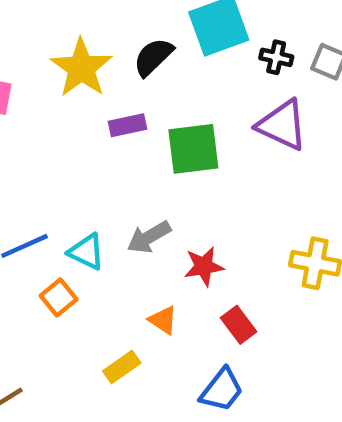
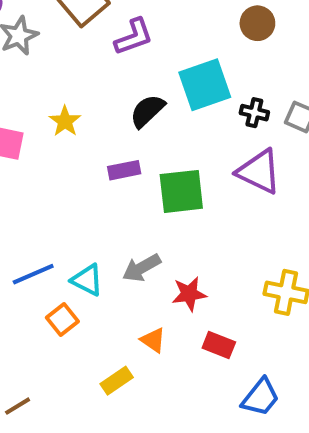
yellow star: (81, 68) -> (65, 121), moved, size x0.6
red rectangle: (239, 325) -> (219, 345), turned -32
blue trapezoid: (222, 390) -> (260, 397), moved

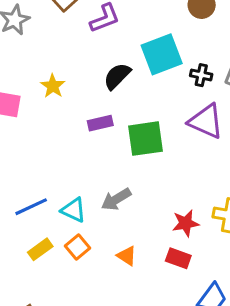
red star: (189, 294) -> (186, 223), moved
orange square: (62, 319) -> (77, 247), moved
yellow rectangle: (117, 381) -> (40, 249), moved

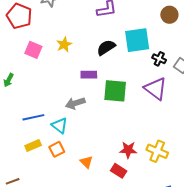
gray arrow: (116, 199) -> (75, 103), moved

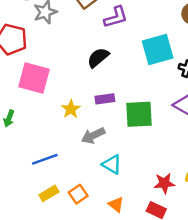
yellow star: (64, 44) -> (71, 109), moved
black semicircle: (106, 47) -> (98, 58), moved
pink square: (33, 50) -> (34, 78), size x1.5
cyan triangle: (60, 126) -> (112, 164), moved

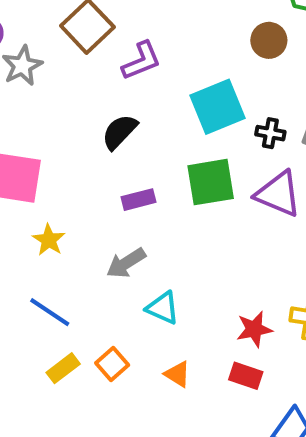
yellow star: (71, 109) -> (49, 240), moved
green square: (139, 114) -> (211, 182), moved
blue line: (45, 159) -> (50, 312), turned 60

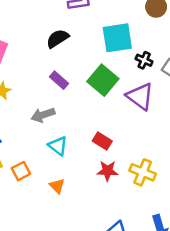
green square: (211, 182) -> (103, 80), turned 36
purple rectangle: (139, 200) -> (59, 80), turned 42
red rectangle: (246, 376) -> (102, 141), moved

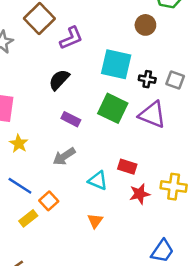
cyan square: (117, 38) -> (116, 64), turned 36
cyan triangle: (58, 146) -> (98, 181), moved
orange square: (21, 171) -> (49, 201), moved
orange triangle: (57, 186) -> (95, 221), turned 35

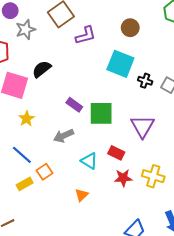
brown circle: (145, 25) -> (130, 28), moved
black semicircle: (59, 80) -> (42, 69), moved
green square: (113, 108) -> (101, 113), moved, turned -35
purple triangle: (152, 115) -> (142, 126), moved, turned 30

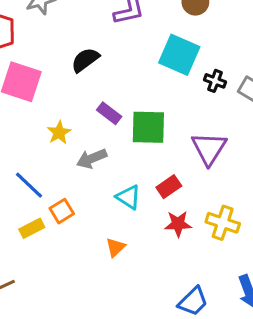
black semicircle: (42, 69) -> (85, 60), moved
yellow star: (27, 119) -> (59, 133), moved
red rectangle: (116, 153) -> (169, 187), turned -63

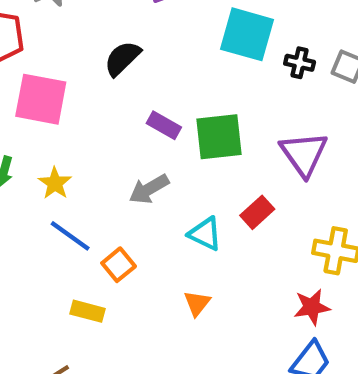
yellow star: (59, 133) -> (55, 183), moved
red star: (178, 224) -> (312, 307), moved
yellow rectangle: (32, 228) -> (88, 311), moved, turned 50

